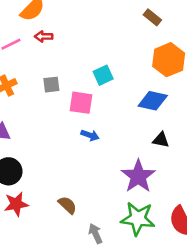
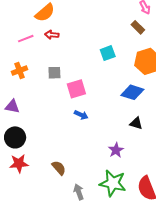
cyan square: (103, 75) -> (108, 53), moved
pink square: (81, 103) -> (76, 89), turned -30
purple star: (138, 176) -> (116, 150), size x0.6

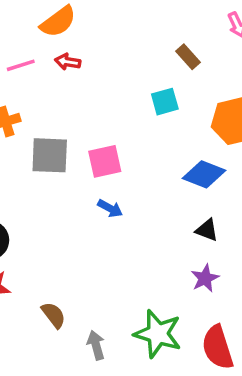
brown rectangle: (138, 27) -> (188, 57), moved
gray square: (54, 73) -> (50, 155), moved, size x1.6
purple star: (116, 150) -> (205, 278), moved
brown semicircle: (59, 168) -> (54, 315), moved

